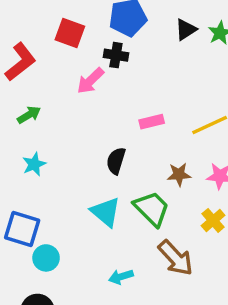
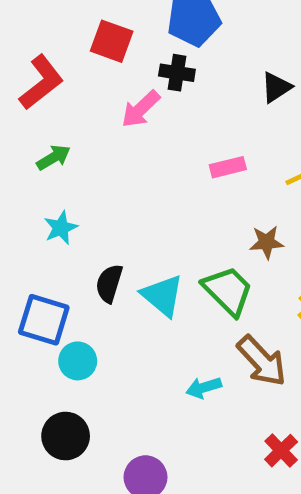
black triangle: (186, 30) -> (276, 87), moved
black semicircle: (116, 161) -> (109, 283), moved
cyan arrow: (121, 277) -> (204, 388), moved

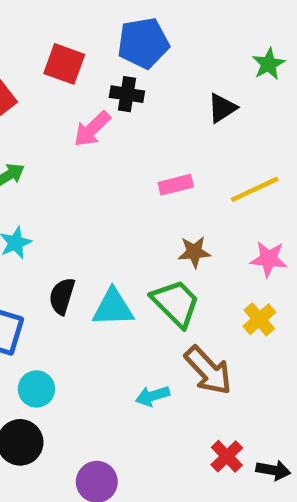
brown star: (267, 242) -> (194, 252), moved
cyan triangle: (162, 296) -> (113, 308), turned -42
cyan circle: (78, 361) -> (36, 389), moved

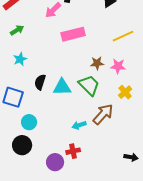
pink rectangle: (176, 185) -> (73, 34), moved, size x1.6
pink star: (269, 259) -> (118, 66), moved
brown arrow: (208, 370) -> (103, 114), turned -95
red cross: (227, 456) -> (73, 151), moved, turned 32

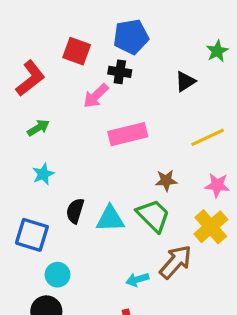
pink star: (118, 66) -> (217, 185), moved
yellow cross: (125, 92) -> (211, 227), size x1.5

